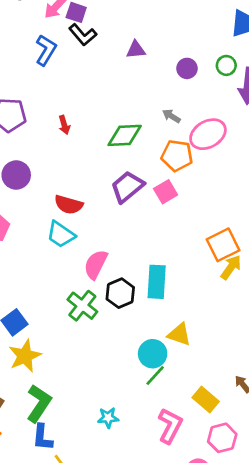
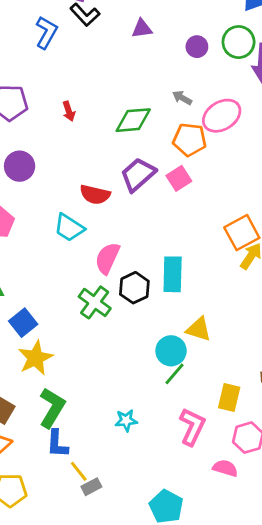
green circle: (226, 65) -> (239, 42), size x1.5
red semicircle: (69, 205) -> (95, 195), moved
yellow rectangle: (206, 399) -> (229, 397), turned 65

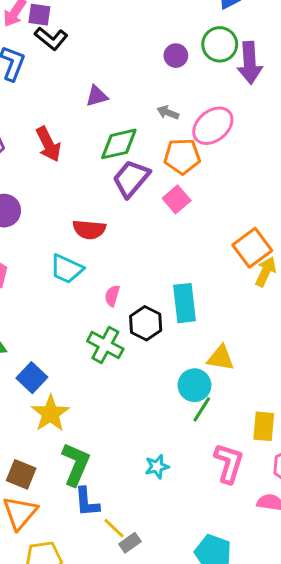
purple triangle: (142, 29) -> (97, 96), moved
red arrow: (69, 111) -> (48, 144), size x1.6
purple trapezoid: (138, 175) -> (131, 179), moved
pink semicircle: (107, 258) -> (112, 296), size x0.6

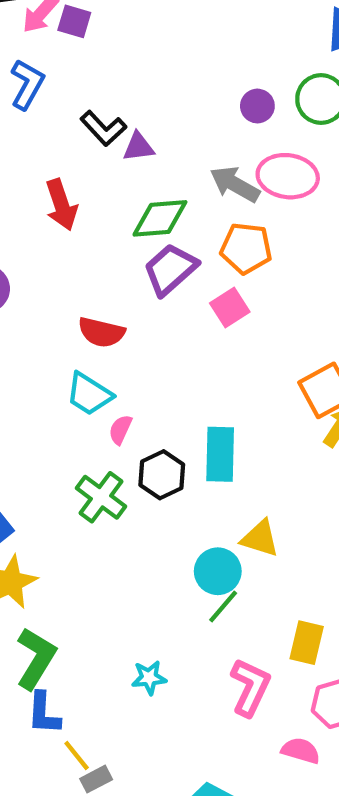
black L-shape: (51, 39) -> (103, 128), moved
gray arrow: (168, 113) -> (235, 184), size x1.6
pink ellipse: (213, 126) -> (288, 176), moved, turned 39
cyan trapezoid: (67, 269) -> (89, 394), moved

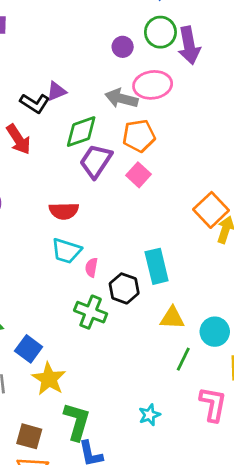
black L-shape: (103, 128) -> (35, 103), moved
yellow triangle: (260, 538) -> (172, 318), moved
cyan circle: (218, 571) -> (215, 332), moved

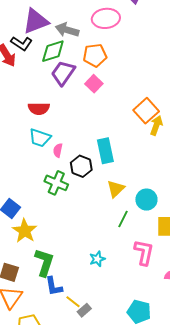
purple triangle: (56, 91) -> (36, 21), size x1.8
gray arrow: (122, 98) -> (67, 30), moved
black L-shape: (35, 103) -> (22, 43), moved
yellow triangle: (172, 318) -> (116, 189), turned -48

